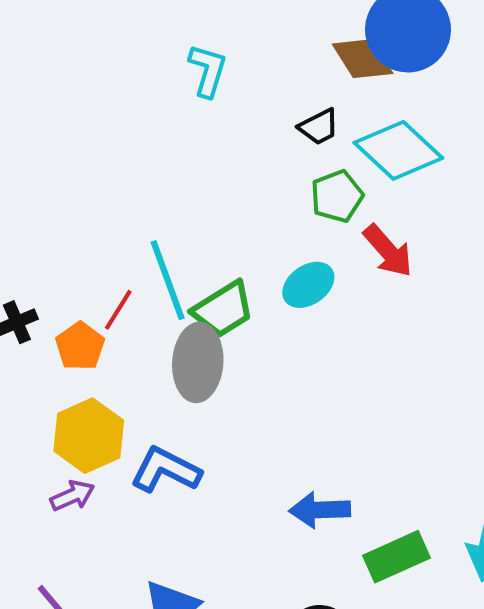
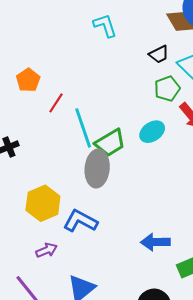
cyan L-shape: (208, 70) -> (105, 26), turned -36
red line: (118, 310) -> (56, 103), moved
orange pentagon: (80, 346) -> (28, 80), moved
purple arrow: (72, 496) -> (47, 250), moved

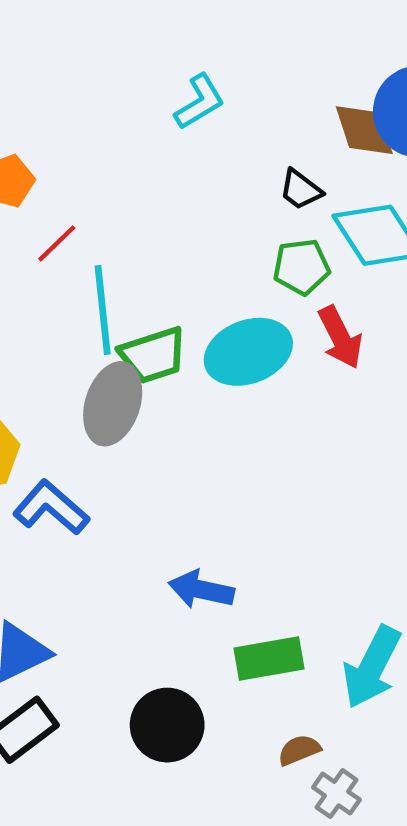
cyan L-shape: (105, 26) -> (200, 102), turned 64
black trapezoid: (159, 54) -> (301, 190), turned 50
cyan ellipse: (152, 132) -> (248, 352), size x1.5

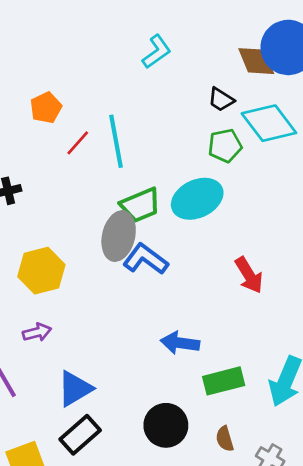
cyan line: (103, 310) -> (116, 141), moved
red arrow: (340, 337) -> (249, 275), moved
blue L-shape: (51, 508) -> (146, 259), moved
brown semicircle: (299, 750) -> (225, 439), moved, turned -80

